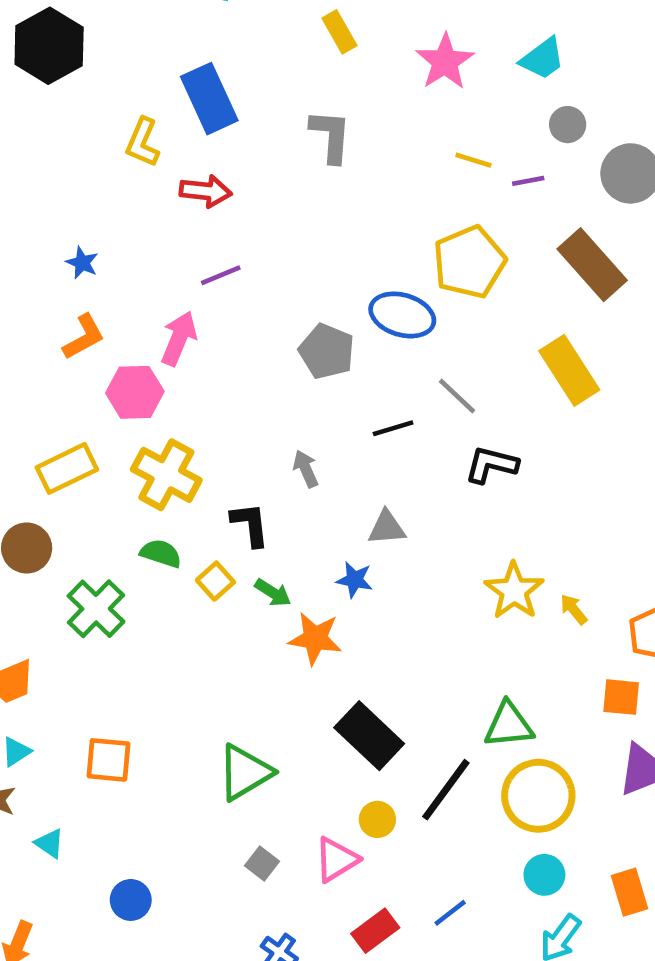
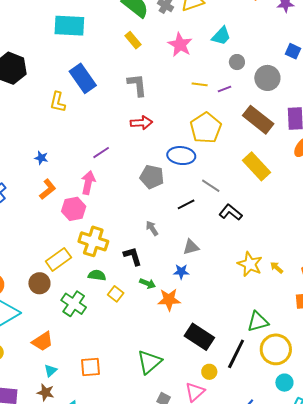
red arrow: (206, 191) -> (141, 123), moved
black L-shape: (491, 465) -> (231, 212), turned 35
yellow rectangle: (67, 468) -> (58, 259), moved
yellow square: (215, 581) -> (116, 294), moved

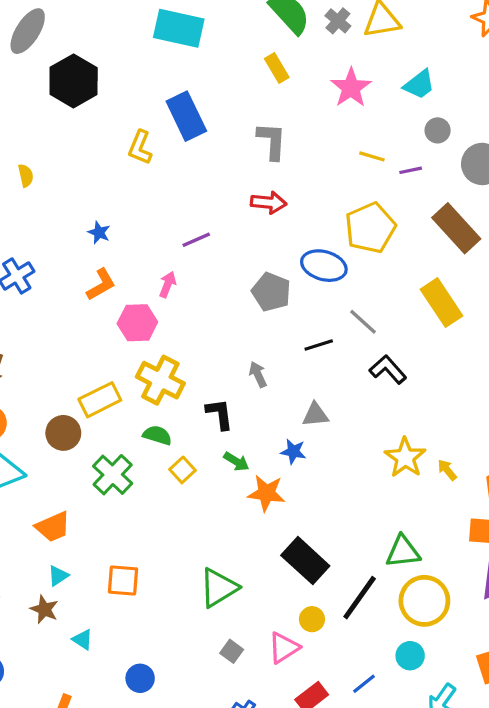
pink arrow: (88, 183) -> (168, 285), size x0.7
cyan circle: (284, 383) -> (410, 656), moved

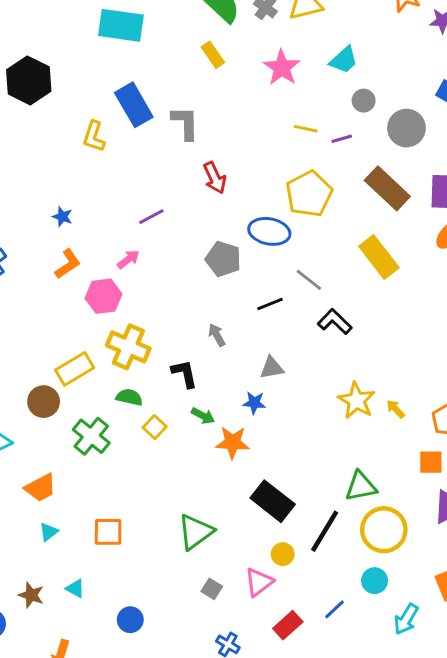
gray L-shape: (272, 141) -> (185, 123), moved
red arrow: (269, 203) -> (215, 178), turned 64
pink arrow: (168, 285) -> (128, 259), turned 35
brown star: (44, 609) -> (31, 595), moved

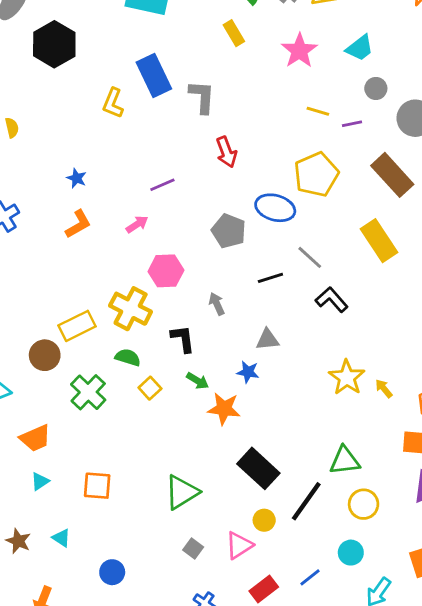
pink hexagon: (103, 296) -> (166, 271), moved
yellow circle: (384, 530) -> (364, 504), size x0.7

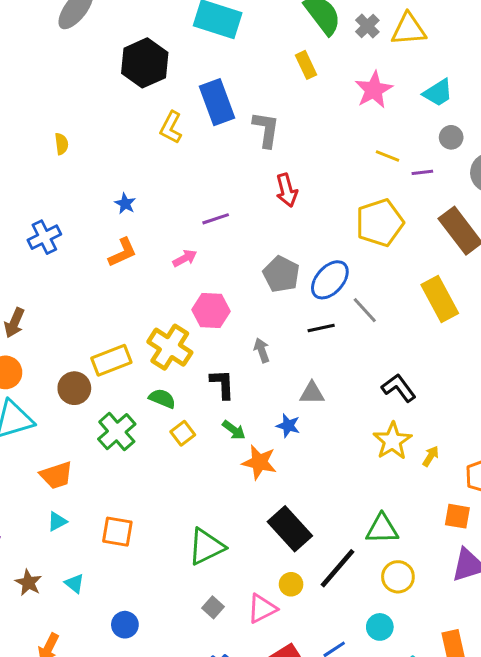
black hexagon: (54, 44) -> (145, 63), moved
blue ellipse: (275, 208) -> (330, 280), moved, turned -69
black L-shape: (332, 300) -> (399, 388), moved
yellow arrow: (384, 388) -> (431, 456), turned 66

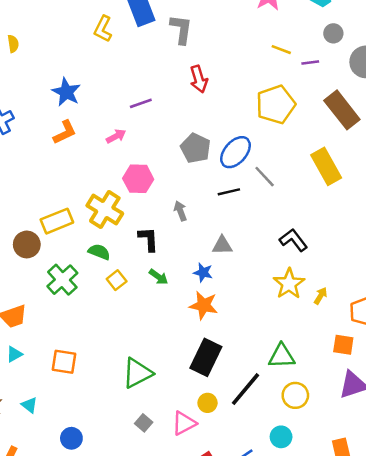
blue star: (125, 204) -> (66, 92), size x1.6
orange star: (259, 462) -> (204, 305), moved
black rectangle: (290, 529) -> (206, 357), turned 69

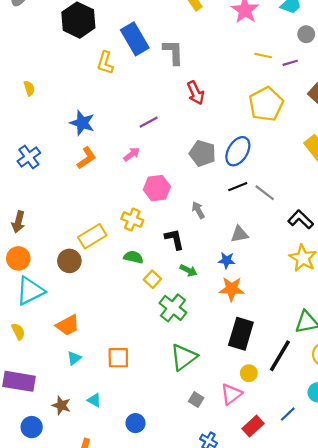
gray line: (265, 177) -> (265, 193), moved
yellow cross: (105, 210) -> (132, 220), size x0.7
green cross: (62, 280) -> (173, 308), moved

